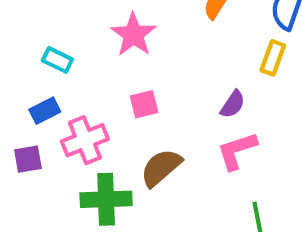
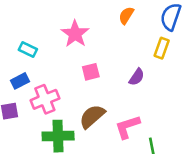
pink square: (144, 104) -> (91, 72), moved
pink L-shape: (237, 151) -> (128, 127), moved

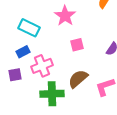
cyan rectangle: (28, 49) -> (29, 28), size x1.5

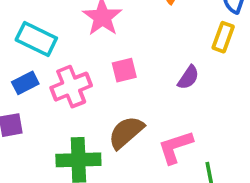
pink cross: (42, 66) -> (71, 87), moved

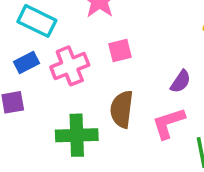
purple semicircle: (188, 77) -> (181, 82), moved
brown semicircle: (126, 132) -> (122, 109), turned -42

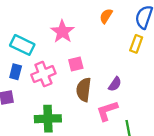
blue rectangle: (27, 63) -> (16, 72), turned -48
brown semicircle: (122, 109) -> (84, 90), moved

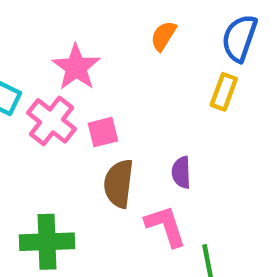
pink cross: (43, 74) -> (51, 121), moved, turned -30
purple semicircle: (115, 84) -> (181, 172), turned 144
pink L-shape: (107, 111) -> (166, 226), turned 90

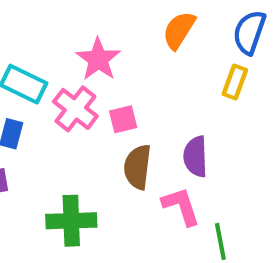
orange semicircle: (163, 36) -> (179, 30), size x1.4
purple semicircle: (181, 172) -> (196, 157), size x1.4

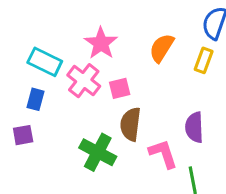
orange semicircle: (179, 30) -> (162, 48), moved
purple semicircle: (196, 157) -> (194, 127), moved
green cross: (71, 221) -> (98, 152), moved, turned 30

